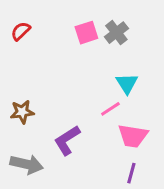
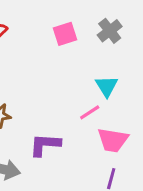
gray cross: (116, 33) -> (110, 31), moved
purple L-shape: (67, 140) -> (45, 145), turned 36

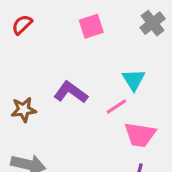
gray cross: (110, 31) -> (153, 23), moved
purple L-shape: (45, 145) -> (71, 92), moved, turned 32

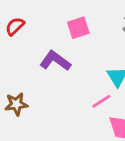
purple L-shape: (71, 92) -> (55, 61), moved

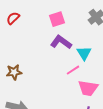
purple L-shape: (55, 61) -> (61, 42), moved

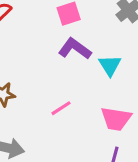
pink line: (73, 70) -> (61, 108), moved

